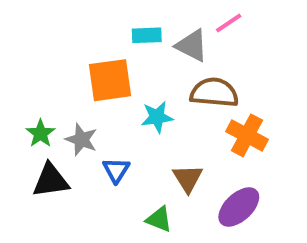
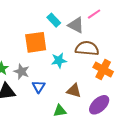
cyan rectangle: (147, 35) -> (54, 20), turned 48
brown triangle: (188, 178) -> (74, 91), turned -42
green triangle: (159, 219) -> (60, 111), turned -32

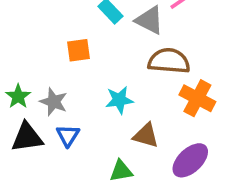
orange square: (36, 42) -> (78, 50), size x0.6
cyan star: (59, 60) -> (119, 100), moved
blue triangle: (39, 87) -> (68, 135), moved

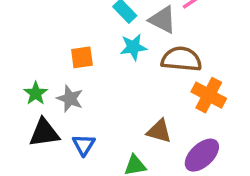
orange square: (78, 50) -> (82, 57), moved
cyan star: (119, 100) -> (133, 47), moved
blue triangle: (68, 135) -> (84, 145), moved

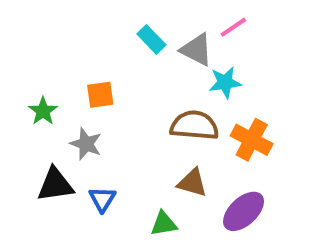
cyan star: (133, 47) -> (225, 82), moved
brown semicircle: (181, 59) -> (194, 125), moved
green star: (36, 93) -> (43, 111), moved

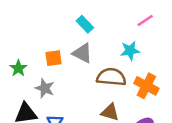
pink line: (233, 27) -> (145, 21), moved
gray triangle: (196, 50) -> (82, 53), moved

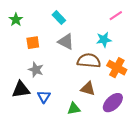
cyan rectangle: (85, 24) -> (59, 18), moved
orange square: (53, 58) -> (33, 43), moved
green star: (18, 68) -> (16, 20), moved

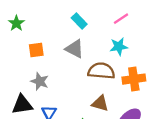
pink line: (116, 16) -> (121, 19), moved
cyan rectangle: (59, 18) -> (79, 21), moved
orange cross: (117, 68) -> (134, 79), turned -36

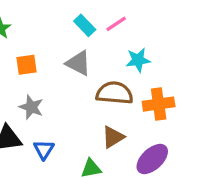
pink line: (121, 19) -> (116, 24), moved
brown triangle: (100, 103) -> (113, 137), turned -48

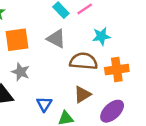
orange square: (27, 65) -> (17, 40), size x1.5
blue triangle: (44, 150) -> (44, 104), moved

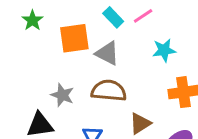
orange square: (17, 40) -> (74, 38), moved
brown semicircle: (84, 61) -> (109, 91), moved

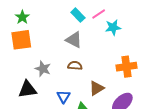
orange square: (74, 38) -> (21, 40), moved
cyan star: (164, 50) -> (113, 27), moved
brown semicircle: (109, 91) -> (75, 66), size x0.6

